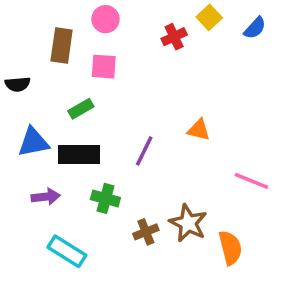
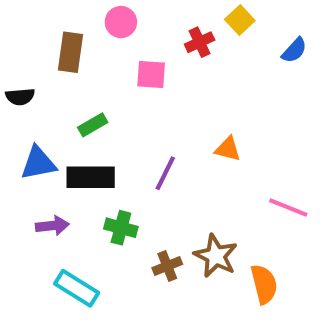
blue semicircle: (255, 28) -> (294, 50), moved
pink square: (104, 67) -> (151, 74), moved

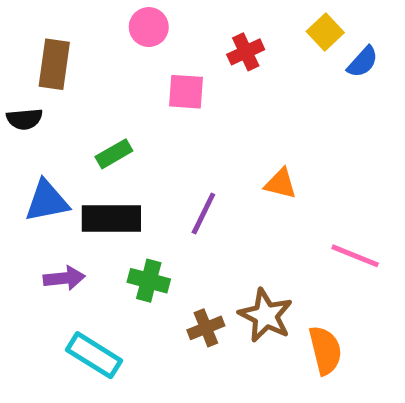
yellow square: (240, 20) -> (325, 32), moved
brown rectangle: (71, 52) -> (54, 64), moved

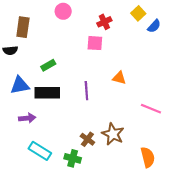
pink square: (186, 92) -> (95, 43), moved
purple line: (203, 214) -> (86, 91), turned -30
green cross: (149, 281) -> (73, 158), moved
brown cross: (206, 328) -> (87, 139), turned -32
orange semicircle: (325, 350) -> (148, 157), moved

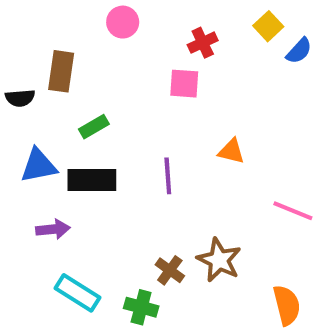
brown rectangle: (23, 27) -> (61, 71), moved

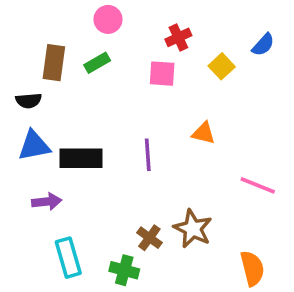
yellow square: (268, 26) -> (222, 66), moved
black semicircle: (20, 98) -> (29, 101), moved
green rectangle: (94, 127) -> (97, 63), moved
cyan rectangle: (78, 293) -> (68, 258), turned 42

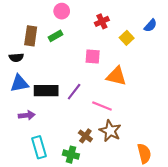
pink square: (162, 74) -> (93, 56), moved
orange triangle: (204, 133) -> (116, 76), size x1.5
purple line: (148, 155) -> (74, 92), moved, turned 42
pink line: (258, 185) -> (102, 106), moved

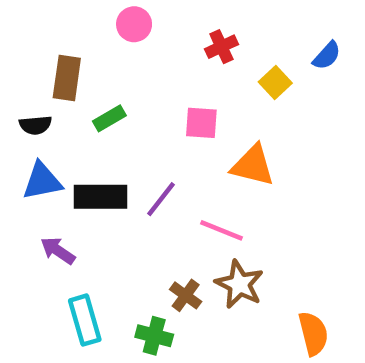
green rectangle: (55, 36) -> (109, 118), moved
purple arrow: (27, 115) -> (58, 251), turned -140

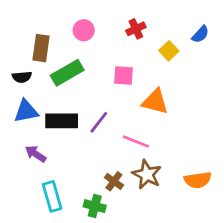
pink circle: (134, 24) -> (84, 30), moved
green rectangle: (109, 118) -> (67, 73), size x1.6
orange semicircle: (313, 334) -> (198, 180), moved, turned 96

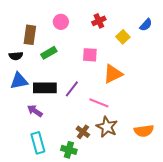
green rectangle: (67, 73) -> (49, 53), size x0.7
orange triangle: (155, 102) -> (113, 74), turned -40
purple arrow: (36, 154) -> (35, 111), moved

